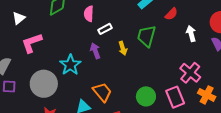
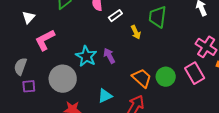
purple arrow: (95, 51) -> (109, 56), moved
orange trapezoid: (102, 92) -> (142, 78), moved

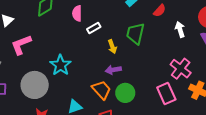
purple arrow: (109, 56) -> (113, 70), moved, turned -77
green circle: (166, 77) -> (125, 93), moved
orange trapezoid: (142, 78) -> (101, 90), moved

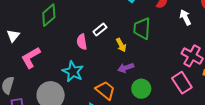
pink semicircle: (77, 13) -> (82, 42), moved
orange trapezoid: (101, 90) -> (105, 90), moved

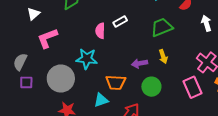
green trapezoid: (142, 28) -> (162, 27), turned 55
yellow arrow: (121, 45) -> (163, 57), moved
cyan star: (73, 72) -> (87, 59), turned -30
orange trapezoid: (105, 90) -> (116, 82), turned 135

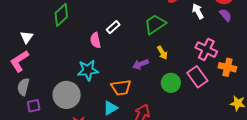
pink L-shape: (47, 38) -> (19, 61), moved
green circle: (151, 87) -> (171, 83), moved

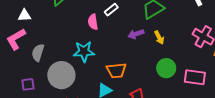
white triangle: (27, 37) -> (24, 15), turned 48
purple arrow: (141, 64) -> (136, 34), moved
pink rectangle: (197, 77) -> (195, 77), moved, turned -50
gray semicircle: (23, 87) -> (38, 53), moved

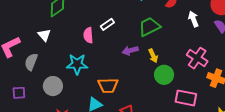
white triangle: (24, 15) -> (44, 35), moved, turned 48
green circle: (166, 68) -> (164, 75), moved
gray circle: (61, 75) -> (53, 86), size x0.7

